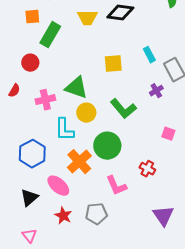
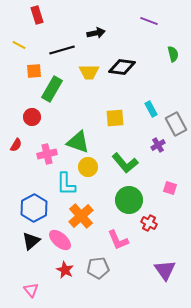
green circle: (107, 146) -> (129, 200), moved
black triangle: (29, 198) -> (31, 241), moved

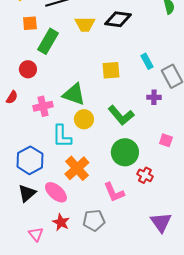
purple cross: (158, 145) -> (154, 97), turned 32
pink triangle: (31, 290) -> (36, 234), moved

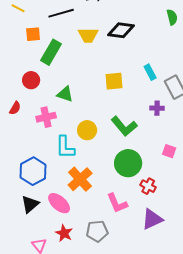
green triangle: (74, 94) -> (65, 94), moved, size x0.7
purple triangle: (161, 222) -> (152, 219), moved, turned 40

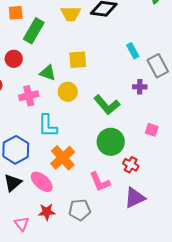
yellow square: (114, 81) -> (78, 60), moved
yellow circle: (87, 130) -> (68, 92), moved
red star: (64, 233) -> (47, 212), turned -30

